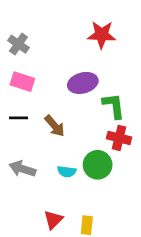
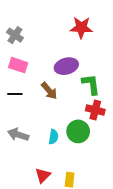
brown arrow: (55, 126) -> (49, 91), moved
cyan semicircle: (67, 171) -> (53, 137), turned -88

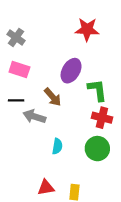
purple ellipse: (66, 66) -> (71, 71), turned -45
green circle: (78, 131) -> (97, 149), moved
gray arrow: (18, 135) -> (34, 116), moved
red triangle: (43, 175) -> (46, 187), turned 35

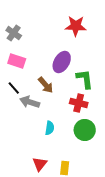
black line: (16, 100) -> (14, 88), turned 48
red cross: (102, 118) -> (79, 103), moved
red triangle: (46, 187) -> (40, 164), turned -42

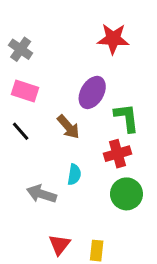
gray arrow: (30, 102) -> (41, 194), moved
red cross: (79, 103) -> (118, 154), turned -30
cyan semicircle: (50, 128) -> (74, 175), moved

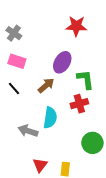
brown arrow: (68, 127) -> (46, 85), turned -90
cyan semicircle: (74, 175) -> (50, 118), size x1.5
green circle: (126, 194) -> (92, 143), moved

